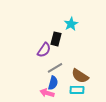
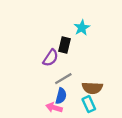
brown semicircle: (80, 76) -> (92, 88), turned -30
cyan rectangle: (77, 90) -> (89, 104), turned 64

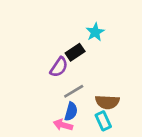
black rectangle: (64, 45) -> (75, 52), turned 42

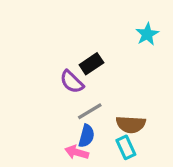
cyan star: (95, 32) -> (147, 34), moved
purple semicircle: (59, 67) -> (72, 82), turned 100

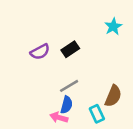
purple semicircle: (72, 82) -> (40, 52), moved, turned -72
brown semicircle: (131, 124) -> (113, 96), moved, turned -70

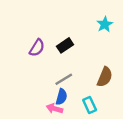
purple semicircle: (40, 52) -> (37, 48), turned -30
brown semicircle: (113, 96) -> (105, 77), moved

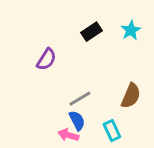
black rectangle: (65, 45) -> (92, 32), moved
blue semicircle: (62, 97) -> (77, 120), turned -42

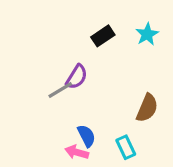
purple semicircle: (46, 59) -> (77, 77), moved
gray line: (80, 99) -> (60, 90), moved

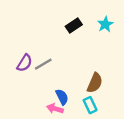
purple semicircle: (77, 77) -> (25, 63), moved
brown semicircle: (147, 108) -> (95, 83), moved

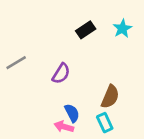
purple semicircle: (25, 63) -> (61, 74), moved
gray line: (43, 64) -> (16, 63), moved

